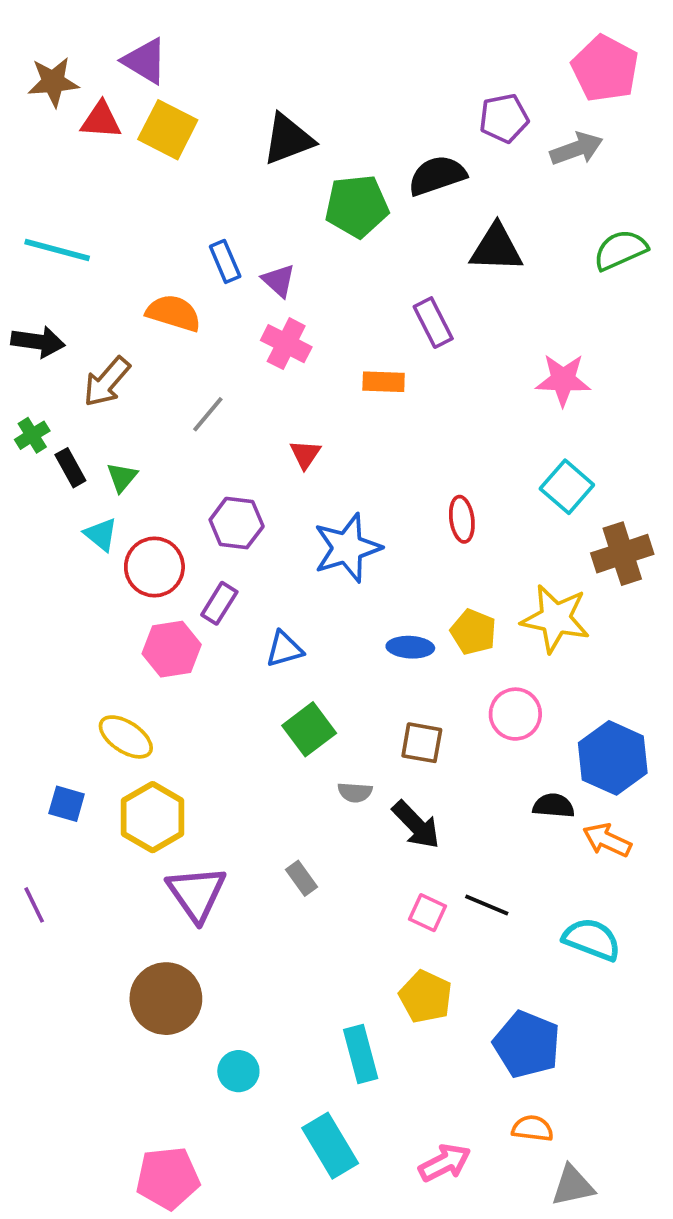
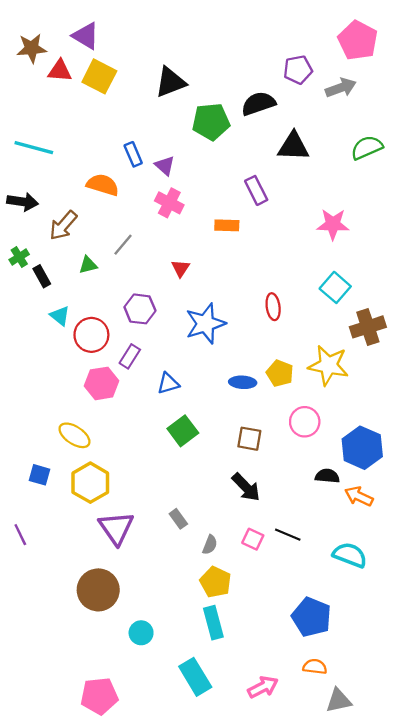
green triangle: (122, 477) -> (88, 265), moved, turned 36
gray semicircle: (355, 792) -> (210, 545), moved, turned -72
yellow pentagon: (426, 997) -> (216, 582), moved

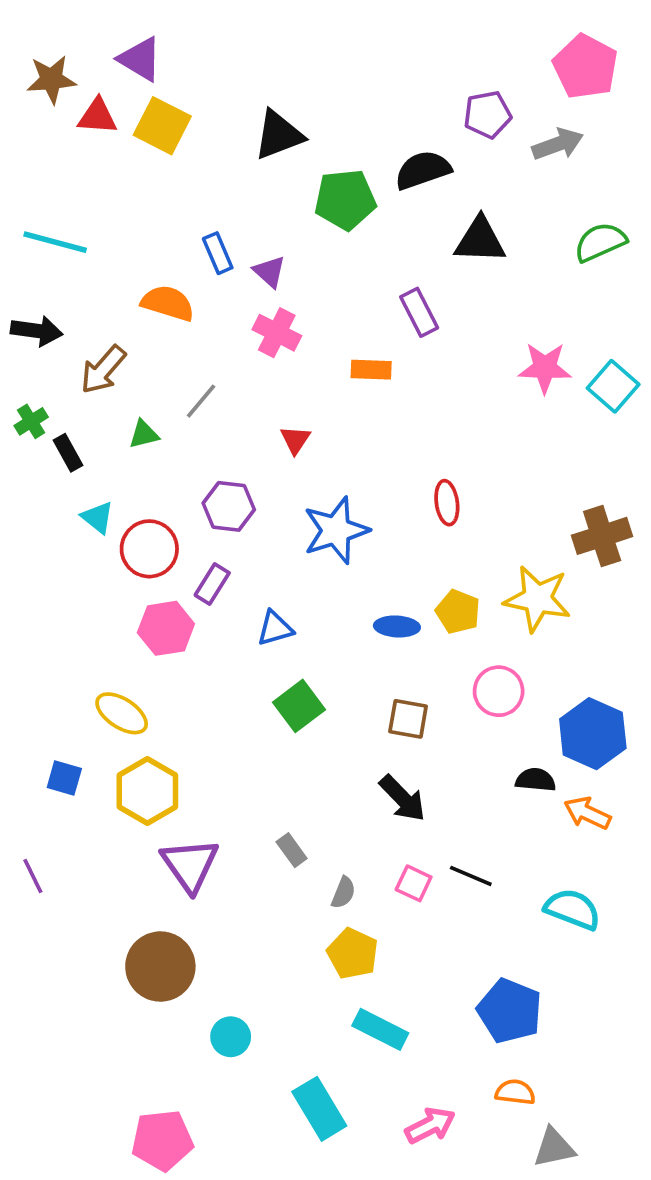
cyan square: (335, 287) -> (613, 386), moved
cyan rectangle: (213, 623) -> (380, 1029), moved, turned -48

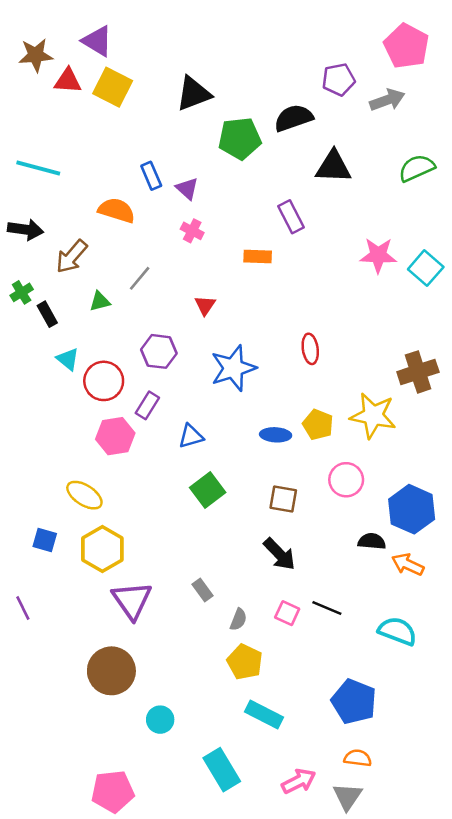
pink cross: (277, 333) -> (192, 231), size x0.7
gray triangle: (554, 1148) -> (347, 797), moved, turned -44

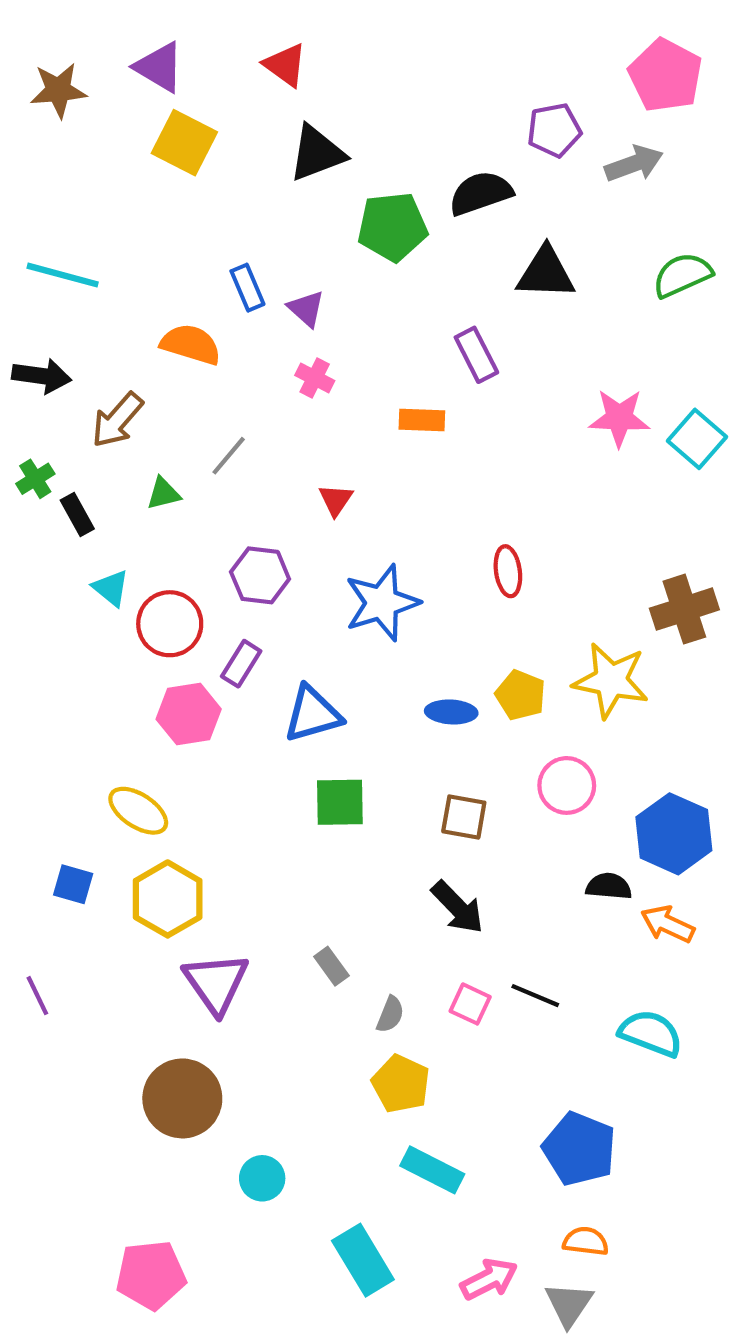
red triangle: (68, 81) -> (285, 65), moved, turned 32
blue triangle: (191, 436) -> (313, 714), size x1.4
green square: (208, 490) -> (340, 802), turned 36
pink pentagon: (113, 791) -> (151, 1275), moved

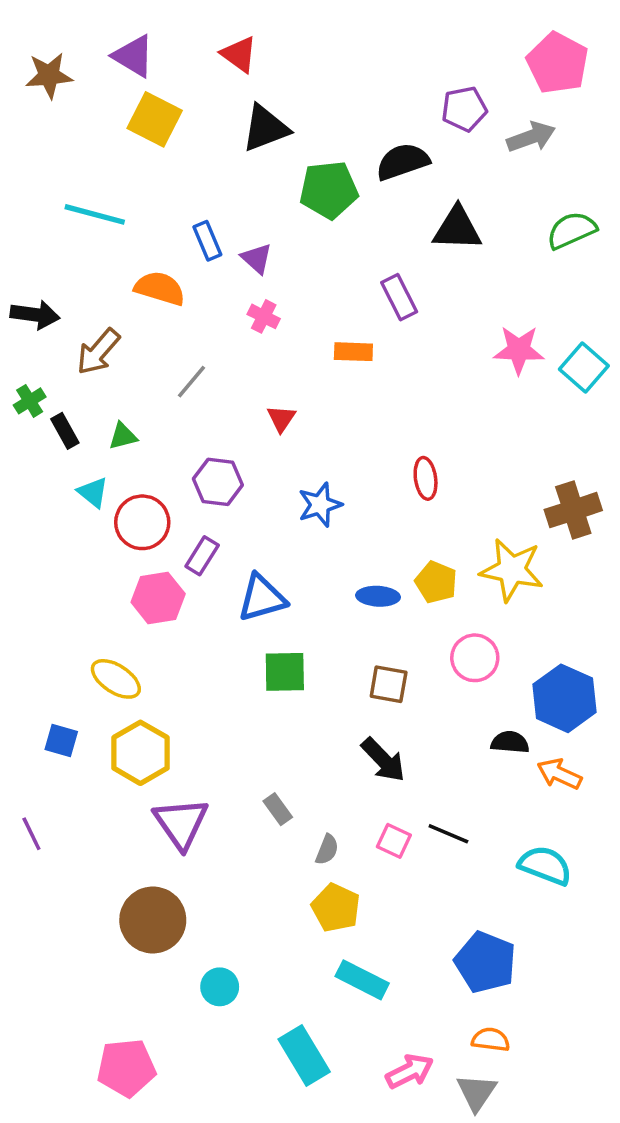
cyan line: (63, 275) -> (95, 214), moved
green triangle: (163, 494) -> (123, 436), moved
blue star: (382, 603) -> (320, 505), size x0.7

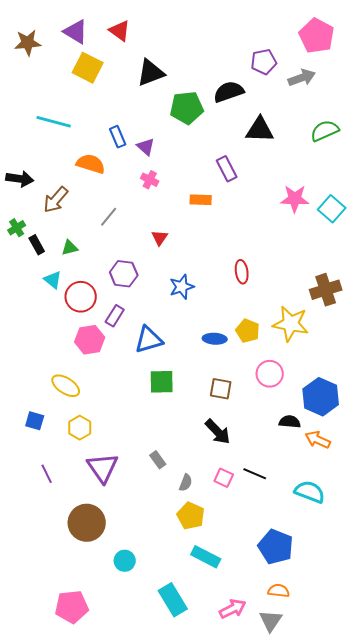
red triangle: (239, 54) -> (120, 31), moved
yellow hexagon: (140, 753) -> (80, 428), size x0.7
purple line: (31, 834) -> (47, 474), moved

